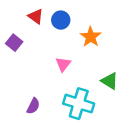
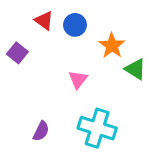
green triangle: (110, 81) -> (135, 69), moved

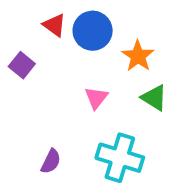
blue circle: (75, 25) -> (93, 31), size x1.4
green triangle: (135, 69) -> (154, 98), moved

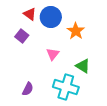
purple square: (22, 65) -> (22, 36), moved
green triangle: (154, 98) -> (83, 66), moved

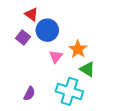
blue circle: (51, 17) -> (47, 30), moved
orange star: (76, 31) -> (78, 49), moved

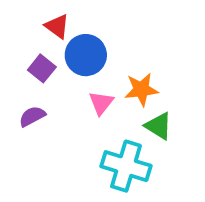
orange star: (78, 49) -> (141, 90), turned 30
purple semicircle: (29, 94) -> (32, 116), moved, turned -144

